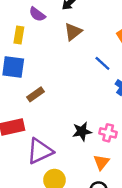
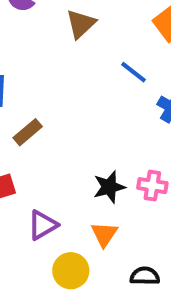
purple triangle: (40, 151) -> (43, 225), size x0.7
orange triangle: (101, 162) -> (104, 234), moved

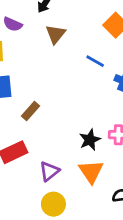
orange triangle: (104, 234) -> (91, 172), size x1.4
yellow circle: (71, 271) -> (53, 204), moved

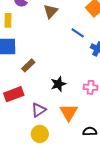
black star: (90, 140) -> (58, 84), moved

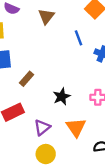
blue line: (78, 33) -> (78, 38), turned 40

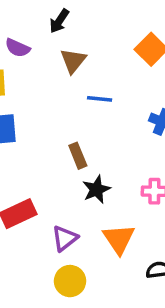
blue line: (78, 38) -> (100, 99), moved, turned -64
brown rectangle: (26, 79) -> (78, 156), moved, turned -64

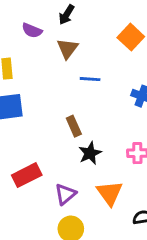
black arrow: (59, 21) -> (67, 15), moved
purple semicircle: (18, 48) -> (32, 30), moved

